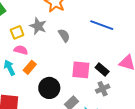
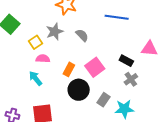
gray star: (38, 26) -> (55, 32), turned -30
orange rectangle: (30, 67) -> (69, 69), moved
pink square: (81, 70) -> (95, 67), moved, turned -30

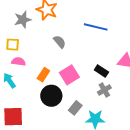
gray star: (55, 32) -> (23, 20), moved
yellow square: (35, 42) -> (13, 45), turned 32

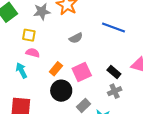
gray semicircle: (60, 42) -> (76, 38), turned 96

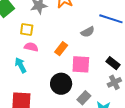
gray semicircle: (76, 38) -> (88, 32), moved
orange rectangle: (56, 69) -> (61, 49), moved
pink square: (82, 72) -> (81, 64), turned 30

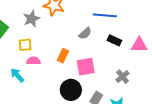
black rectangle: (113, 63) -> (114, 40), moved
cyan arrow: (21, 65) -> (17, 75), moved

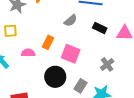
pink semicircle: (33, 61) -> (28, 53), moved
pink square: (86, 67) -> (71, 54), turned 30

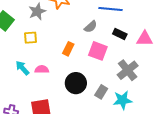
pink semicircle: (28, 53) -> (42, 69), moved
pink square: (71, 54) -> (98, 51), moved
gray cross: (107, 64) -> (128, 70), size x1.5

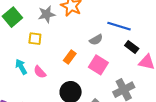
black rectangle: (120, 34) -> (132, 47), moved
pink semicircle: (42, 69) -> (40, 72), turned -144

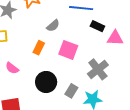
gray semicircle: (96, 40) -> (53, 26), moved

